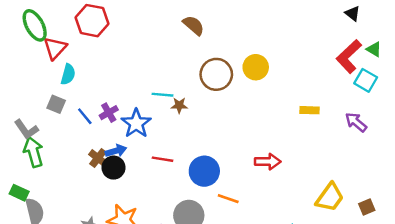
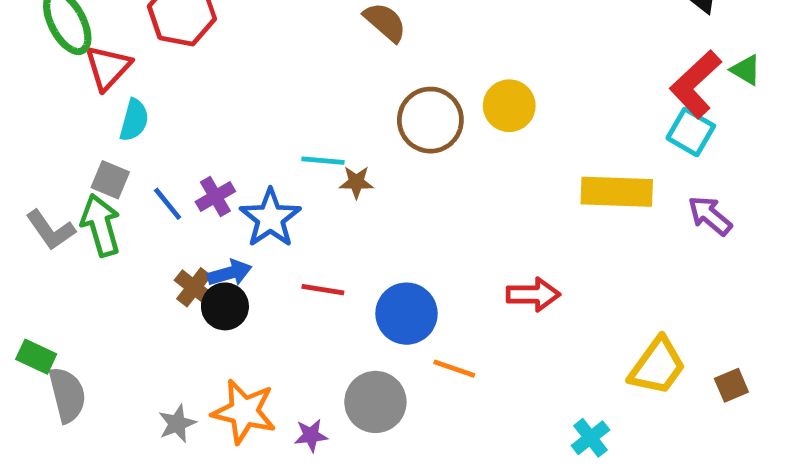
cyan square: (366, 80) -> (691, 132), moved
yellow rectangle: (309, 110) -> (617, 192), size x1.8
green arrow: (33, 152) -> (101, 225), moved

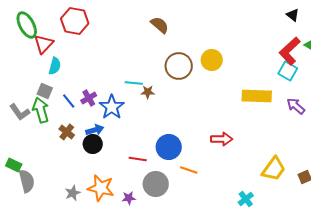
brown cross: (194, 287) -> (67, 132), moved
red line: (323, 290) -> (138, 159), moved

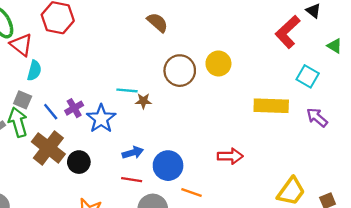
red triangle: (44, 44) -> (21, 45), turned -35
red L-shape: (290, 51) -> (288, 32), moved
blue arrow: (95, 130) -> (133, 153), moved
brown cross: (67, 132) -> (48, 148), size x1.8

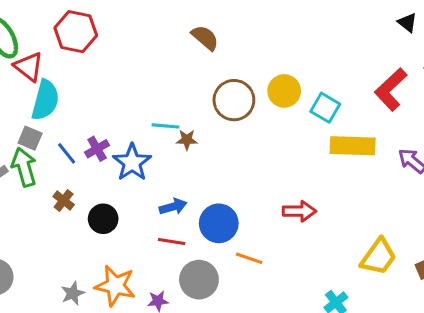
red L-shape: (288, 32) -> (391, 89), moved
cyan semicircle: (34, 71) -> (45, 100), size x1.5
cyan square: (308, 76) -> (325, 108), moved
brown cross: (48, 148) -> (64, 200), size x0.5

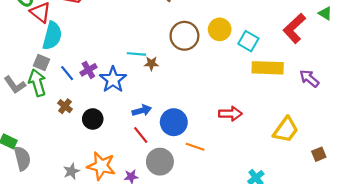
red line: (172, 242) -> (141, 135), turned 42
yellow trapezoid: (379, 257) -> (286, 130), moved

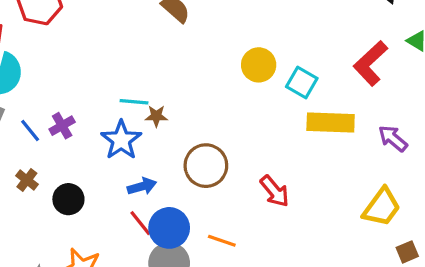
brown circle: (184, 36) -> (206, 166), moved
blue star: (113, 80) -> (121, 140), moved
red arrow: (230, 114) -> (275, 191), turned 50
blue circle: (174, 122) -> (169, 228), moved
yellow trapezoid: (286, 130) -> (382, 207), moved

